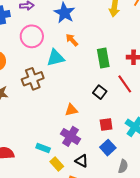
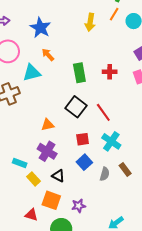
red line: (125, 84) -> (103, 112), moved
black square: (100, 92) -> (76, 107), size x1.5
gray semicircle: (123, 166) -> (105, 174), moved

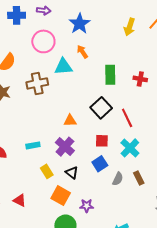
cyan rectangle: (20, 163) -> (33, 145), moved, turned -40
red triangle: (31, 215) -> (20, 200), moved

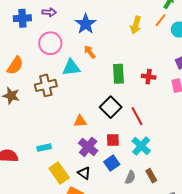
purple cross: (65, 147) -> (88, 147), moved
yellow rectangle: (47, 171) -> (59, 173), size x1.5

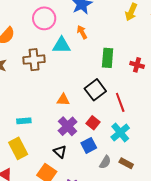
red square: (113, 140) -> (93, 123), turned 32
yellow rectangle: (59, 173) -> (18, 148), moved
brown rectangle: (151, 176) -> (126, 163), turned -40

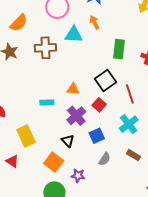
cyan rectangle: (24, 121) -> (47, 103), moved
red square: (93, 123) -> (99, 105), moved
gray semicircle: (105, 162) -> (105, 159), moved

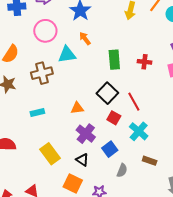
cyan rectangle: (47, 103) -> (37, 112), moved
red square: (99, 105) -> (114, 118), moved
yellow rectangle: (26, 136) -> (50, 154), moved

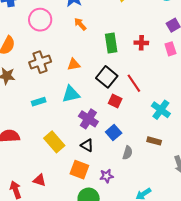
cyan triangle: (67, 55) -> (71, 94), moved
orange triangle: (77, 108) -> (74, 64), moved
cyan cross: (139, 131) -> (161, 110), moved

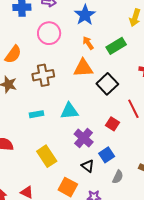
green rectangle: (111, 43) -> (116, 46), moved, turned 60
orange triangle: (74, 64) -> (83, 68), moved, size x1.5
black square: (107, 77) -> (107, 84), moved
black triangle: (87, 145) -> (88, 166), moved

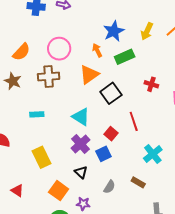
blue star: (85, 15) -> (114, 31), moved
pink circle: (49, 33) -> (59, 49), moved
orange triangle: (83, 68) -> (89, 75), turned -40
cyan triangle: (69, 111) -> (81, 117), moved, turned 30
blue square: (107, 155) -> (103, 154), moved

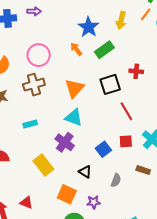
orange triangle: (89, 75) -> (74, 88), moved
black square: (111, 93) -> (110, 84), moved, turned 30
red square: (111, 134) -> (126, 141), moved, turned -32
purple cross: (80, 144) -> (65, 142), moved

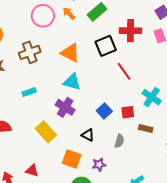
pink circle: (39, 55) -> (43, 16), moved
red cross: (136, 71) -> (130, 31), size x1.5
orange triangle: (74, 88) -> (70, 53), turned -40
red square: (126, 141) -> (128, 112), moved

